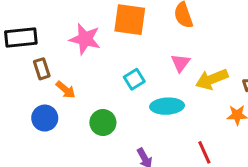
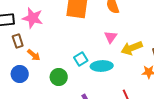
pink star: (85, 39) -> (33, 18), moved
cyan square: (134, 79) -> (81, 59), moved

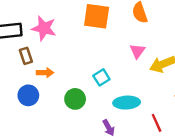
orange arrow: (34, 55) -> (45, 73), turned -40
cyan ellipse: (102, 66) -> (127, 103), moved

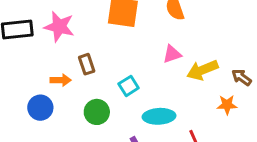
pink triangle: (137, 51) -> (172, 54), turned 35
brown rectangle: (26, 56) -> (87, 64), moved

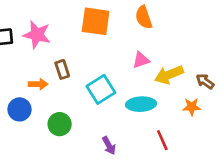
cyan square: (129, 86) -> (101, 89), size x1.5
green circle: (97, 112) -> (60, 124), moved
cyan ellipse: (159, 116) -> (141, 104), moved

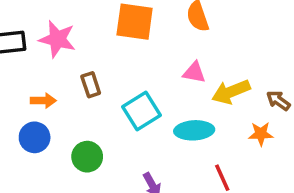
pink triangle: (141, 60) -> (194, 72), turned 30
orange arrow: (38, 84) -> (43, 101), moved

